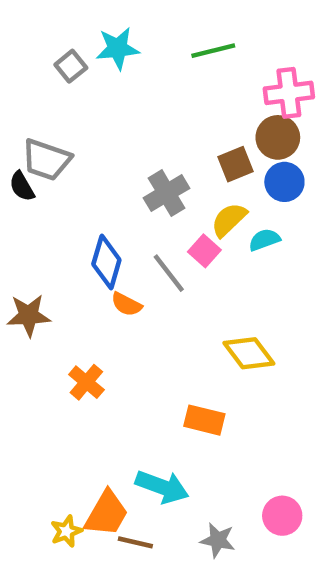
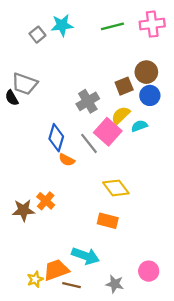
pink cross: (289, 93) -> (152, 24), moved
pink square: (204, 251) -> (108, 132), size x1.6
brown star: (29, 315) -> (23, 210), moved
yellow diamond: (249, 353) -> (116, 188), moved
orange trapezoid: (106, 513) -> (56, 270), turned -140

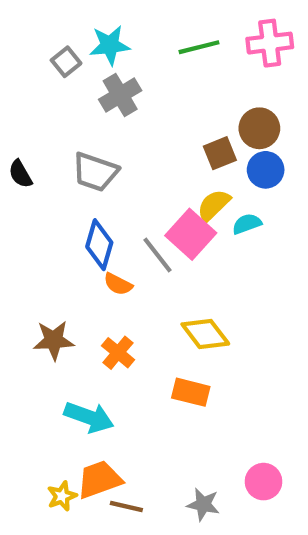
gray trapezoid: (25, 84) -> (95, 172), moved
gray cross: (88, 101) -> (120, 95), moved
orange cross: (46, 201) -> (118, 353), moved
brown star: (23, 210) -> (54, 340), moved
cyan arrow: (85, 256) -> (89, 417), moved

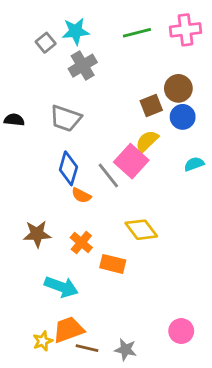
black semicircle: (20, 174) -> (14, 120), turned 126
cyan semicircle: (247, 224) -> (194, 164), moved
orange rectangle: (191, 392) -> (113, 264), moved
gray star: (203, 504) -> (126, 350), moved

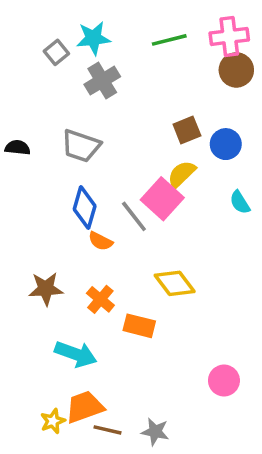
brown circle: (178, 88) -> (236, 70), moved
cyan semicircle: (194, 164) -> (240, 202), turned -102
pink circle: (181, 331) -> (224, 381), moved

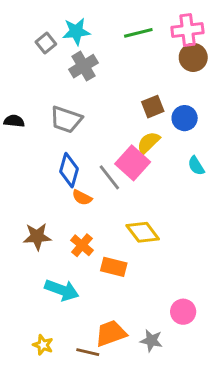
orange trapezoid: (85, 407) -> (111, 333), moved
yellow star: (53, 421) -> (43, 345), turned -30
gray star: (155, 432) -> (151, 341), moved

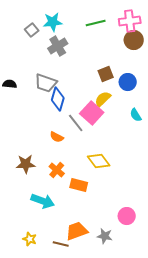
blue diamond: (69, 170) -> (58, 99), moved

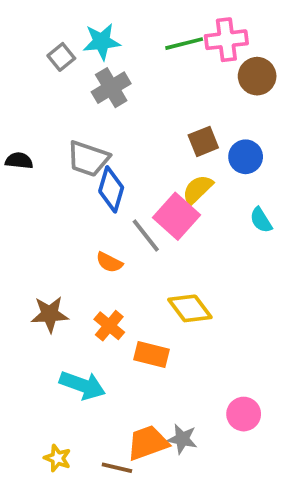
pink cross: (130, 21) -> (226, 40), moved
gray star: (105, 236) -> (182, 439), moved

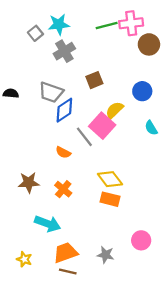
brown square: (203, 141) -> (94, 80), moved
blue diamond: (111, 189) -> (64, 110), turned 40
orange rectangle: (152, 355) -> (110, 199), moved
orange trapezoid: (148, 443) -> (65, 253), moved
yellow star: (57, 458) -> (24, 259), moved

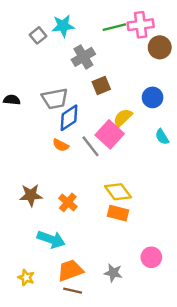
gray cross: (64, 51) -> (83, 57), moved
gray trapezoid: (51, 92) -> (55, 99), turned -30
orange semicircle: (63, 152) -> (61, 145), moved

